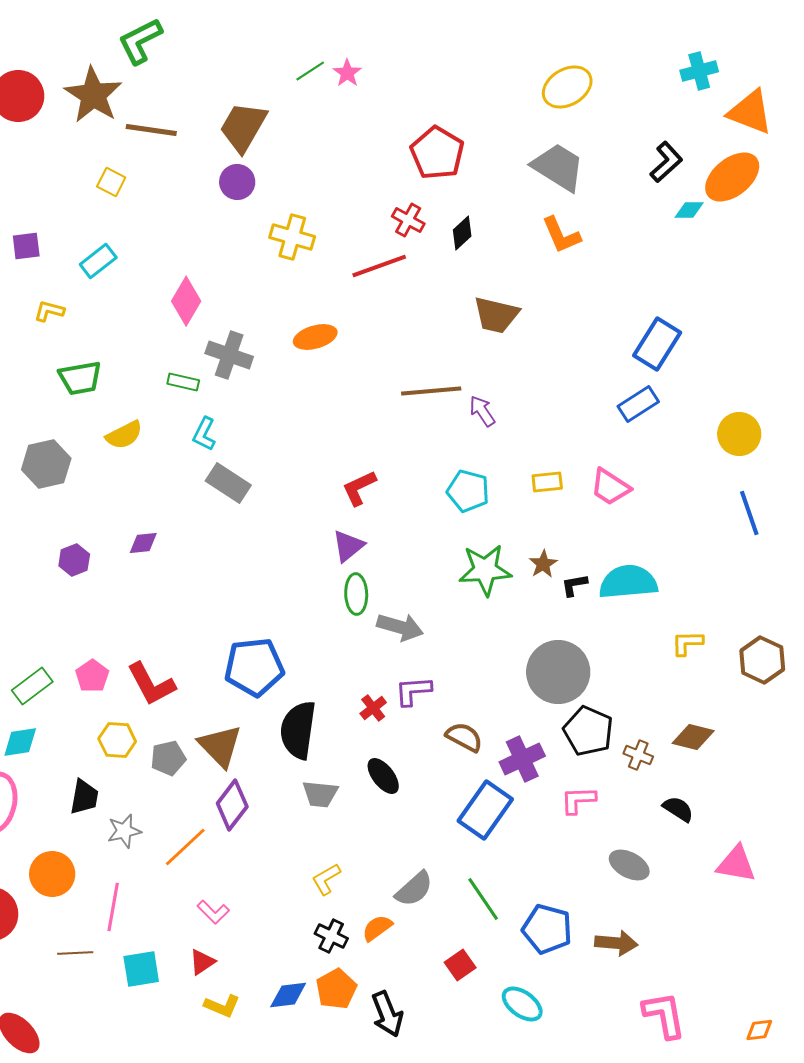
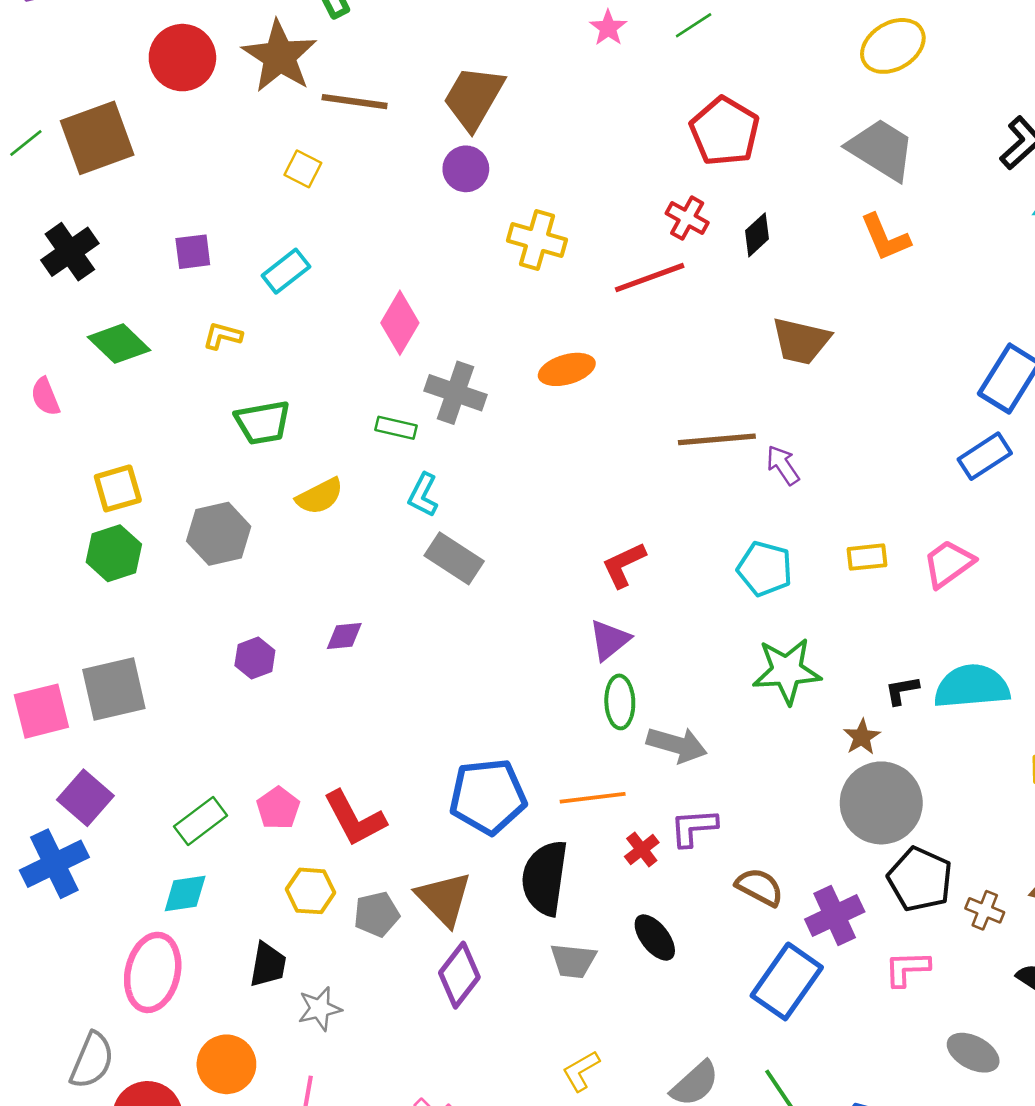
green line: (310, 71) -> (694, 25), moved
pink trapezoid: (610, 487) -> (949, 564), turned 111
brown star: (543, 564) -> (862, 737), moved
orange line: (185, 847) -> (593, 798), moved, turned 36

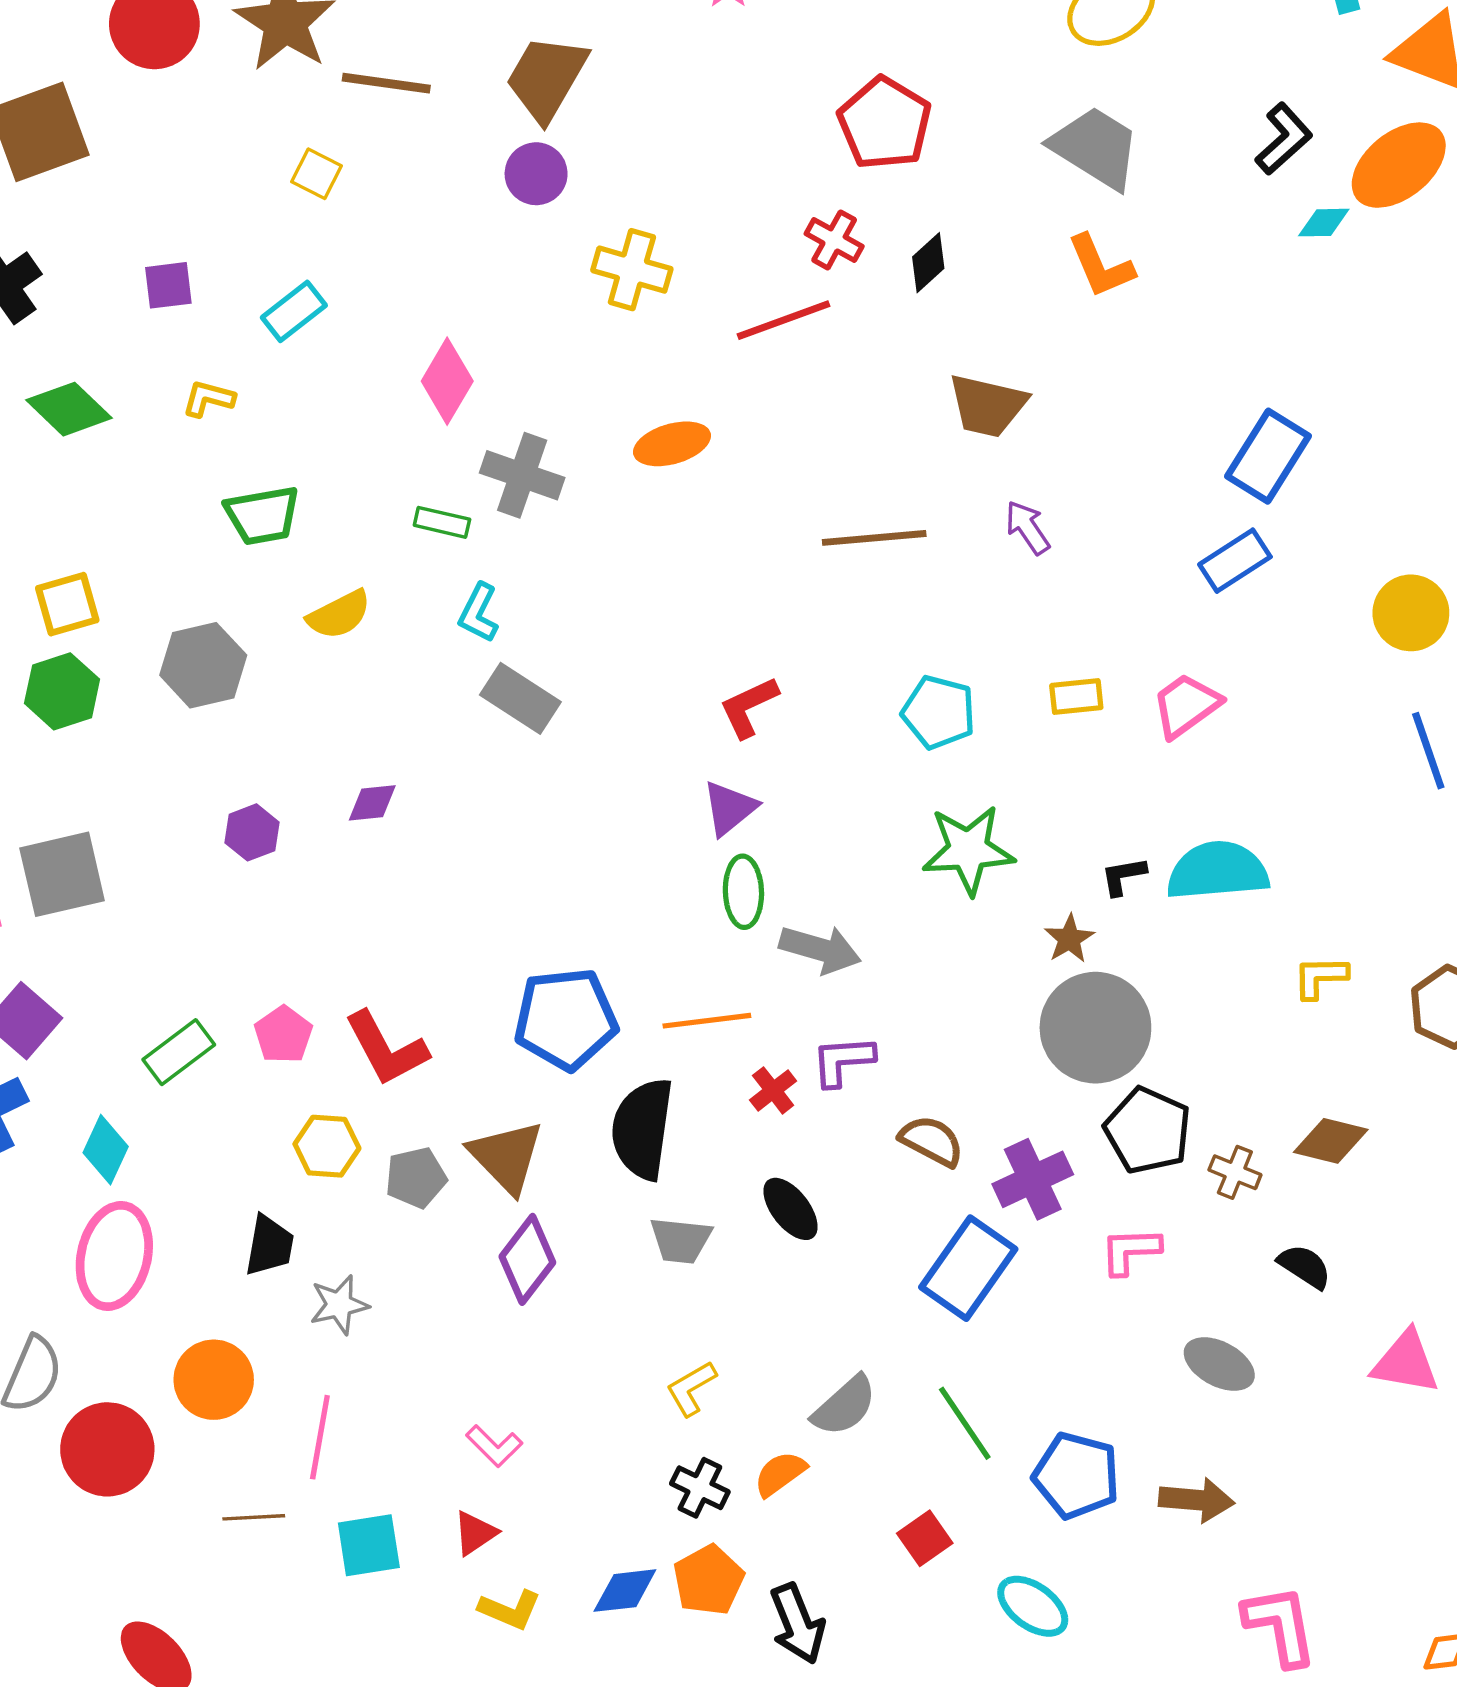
purple arrow: (783, 465) -> (1028, 528), moved
cyan diamond: (185, 894) -> (106, 1150), moved, turned -57

